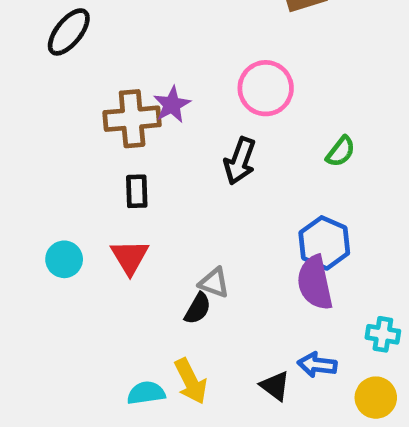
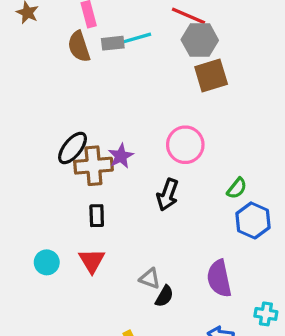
black ellipse: (69, 32) -> (73, 148), moved
blue hexagon: (324, 243) -> (253, 220), moved
black semicircle: (198, 309) -> (164, 296), moved

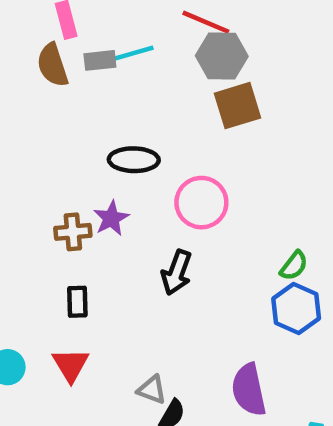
black ellipse: (73, 148) -> (134, 160), moved, turned 52
brown cross: (93, 166) -> (73, 232), size x0.7
green semicircle: (237, 188) -> (294, 266), moved

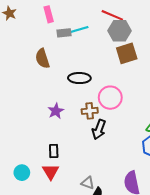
brown semicircle: (53, 65) -> (42, 59), moved
purple star: (111, 218) -> (56, 111), moved
brown cross: (73, 232) -> (90, 111), moved
black rectangle: (77, 302) -> (54, 151), moved

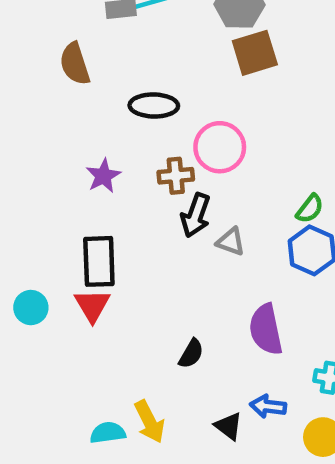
black rectangle: (54, 151) -> (99, 261), size x1.6
gray triangle: (88, 183) -> (231, 242), moved

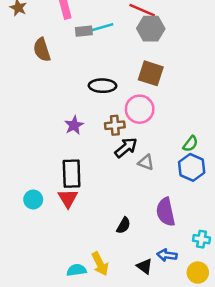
brown square: (255, 53) -> (151, 73), moved, turned 35
brown semicircle: (75, 64) -> (42, 50), moved
black arrow: (196, 215) -> (126, 148), turned -150

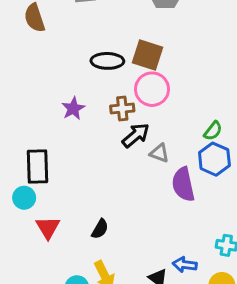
brown square: (151, 73) -> (148, 55), moved
black rectangle: (72, 174) -> (38, 167), moved
red triangle: (68, 198) -> (48, 227), moved
purple semicircle: (166, 212) -> (183, 184), moved
black semicircle: (124, 225) -> (100, 229), moved

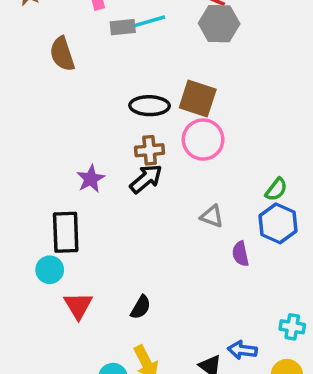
purple star: (73, 109) -> (91, 179), moved
brown cross: (122, 109) -> (150, 150), moved
black arrow: (136, 135) -> (146, 179), moved
purple semicircle: (183, 184) -> (241, 254), size x0.6

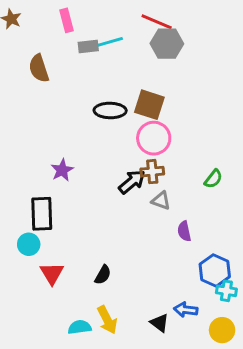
brown cross: (150, 150) -> (152, 172), moved
black arrow: (146, 179) -> (132, 182), moved
blue hexagon: (278, 223) -> (215, 270), moved

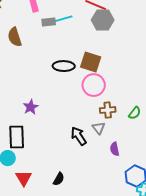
brown cross: (152, 172) -> (108, 110), moved
black arrow: (132, 182) -> (79, 136), moved, turned -84
gray triangle: (161, 201) -> (99, 128), turned 32

